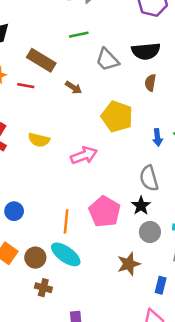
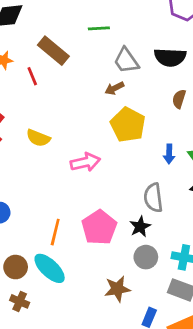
brown semicircle: (150, 83) -> (179, 99), moved
red line: (26, 86) -> (32, 76), turned 49
brown arrow: (74, 88) -> (114, 88), moved, turned 112

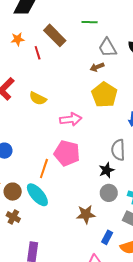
pink pentagon: (99, 227) -> (67, 153), moved, turned -30

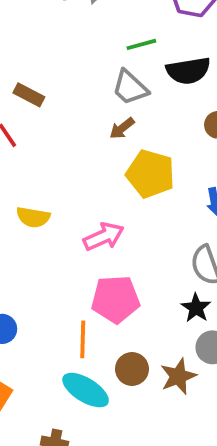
green line: (90, 22) -> (141, 44), moved
brown rectangle: (55, 35) -> (29, 95), size x0.7
brown circle: (13, 192) -> (132, 369), moved
brown star: (86, 214) -> (178, 376), moved

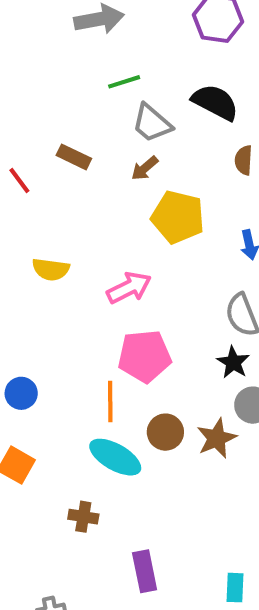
green line: (141, 44) -> (124, 82), moved
black semicircle: (188, 71) -> (215, 102), turned -141
brown rectangle: (29, 95) -> (74, 157), moved

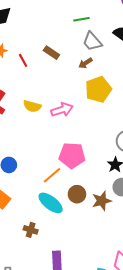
yellow pentagon: (178, 217) -> (98, 89), turned 30
pink arrow: (129, 288) -> (62, 110), moved
orange line: (110, 402) -> (52, 175), turned 42

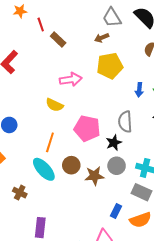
brown rectangle: (51, 53) -> (58, 39), moved
yellow semicircle: (32, 106) -> (54, 105), moved
pink pentagon: (72, 155) -> (87, 128), moved
orange line: (52, 175) -> (50, 142), turned -42

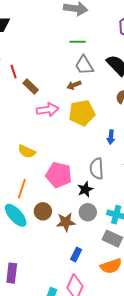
pink arrow: (71, 79) -> (48, 110), moved
blue rectangle: (116, 211) -> (76, 254), moved

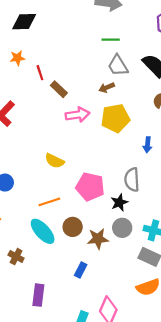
orange line: (22, 189) -> (49, 202), turned 54
blue rectangle: (76, 254) -> (81, 270), moved

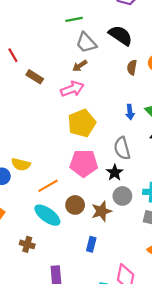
red line: (40, 73) -> (13, 55), moved
pink arrow: (78, 115) -> (72, 89), moved
yellow pentagon: (115, 118) -> (82, 123), moved
yellow semicircle: (55, 161) -> (21, 164), moved

